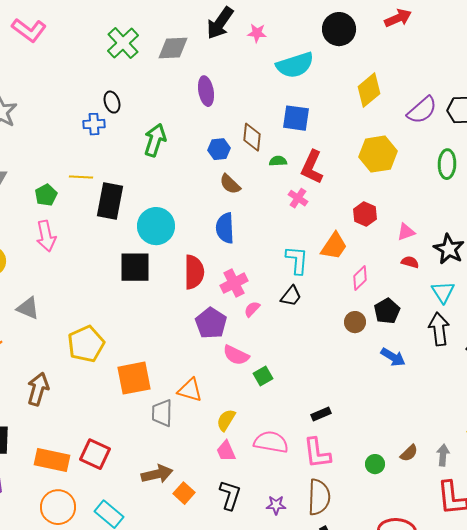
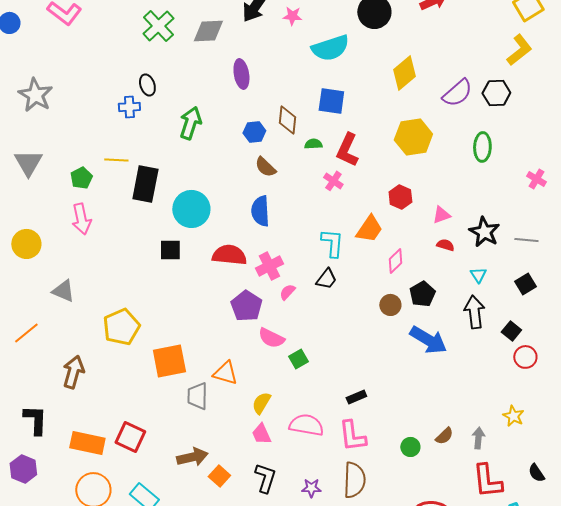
black square: (135, 267) -> (170, 250), size x0.7
red semicircle: (194, 272) -> (229, 255), turned -84
cyan triangle: (443, 292) -> (478, 275), size x0.7
blue arrow: (393, 357) -> (428, 340), size x1.5

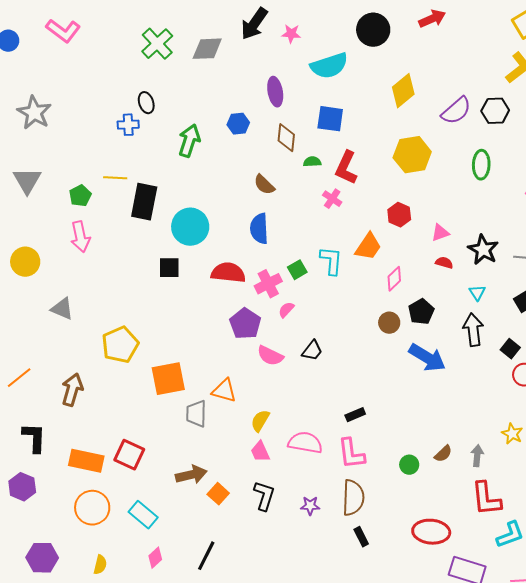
purple ellipse: (241, 74) -> (275, 92), moved
blue hexagon: (254, 132) -> (238, 124), moved
black trapezoid: (326, 279) -> (312, 351), moved
orange line: (26, 333) -> (19, 378), moved
green square: (298, 359) -> (297, 270), moved

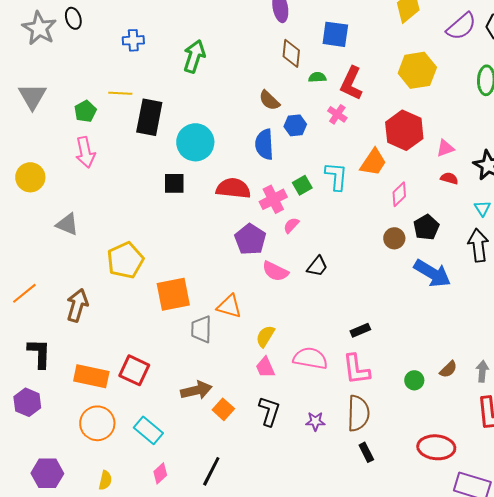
black ellipse: (146, 103) -> (73, 18), moved
blue hexagon: (238, 124) -> (295, 125), moved
red hexagon: (399, 215) -> (404, 130), size x1.6

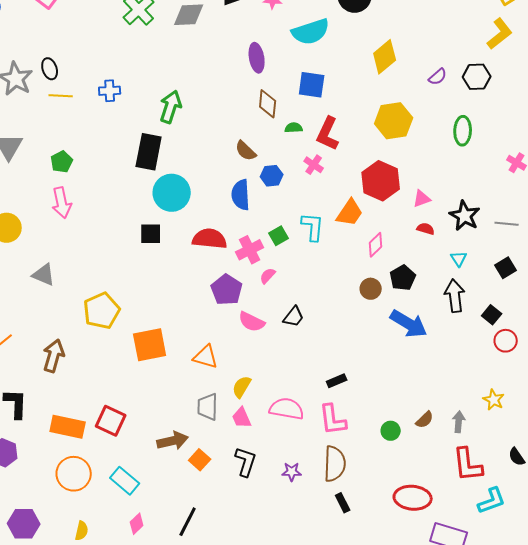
purple semicircle: (461, 26) -> (438, 77), size x0.6
yellow line: (120, 93) -> (61, 96), moved
black rectangle: (149, 117) -> (149, 152), moved
gray trapezoid: (201, 329) -> (208, 407), moved

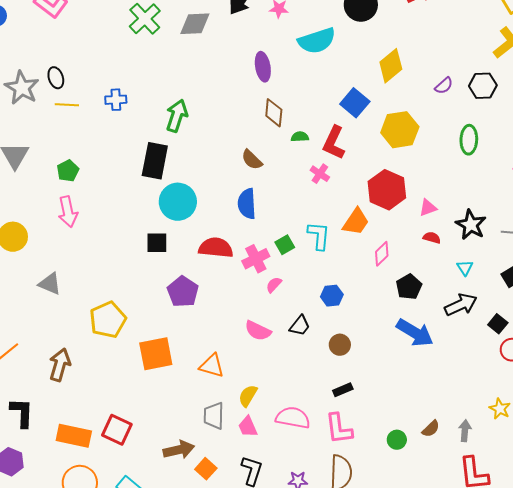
blue square: (312, 85) -> (355, 103), moved, turned 32
blue hexagon: (272, 176) -> (332, 296), moved
brown circle: (371, 289) -> (340, 345), moved
purple pentagon: (227, 290) -> (183, 292), moved
black arrow: (455, 296) -> (461, 305), turned 72

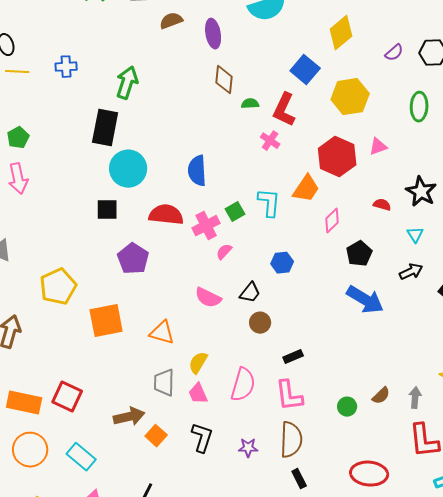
brown semicircle: (252, 160) -> (171, 21), moved, turned 115
pink triangle: (428, 208) -> (378, 147), moved
black arrow: (461, 305) -> (411, 272), size x0.7
brown circle: (340, 345) -> (260, 323), moved
pink semicircle: (293, 418) -> (243, 385), turned 96

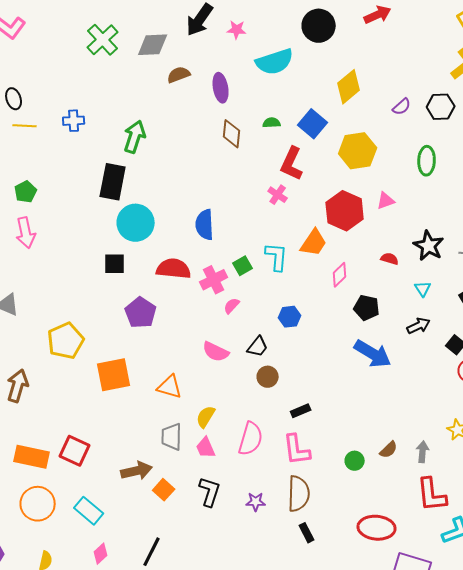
green semicircle: (250, 104) -> (272, 123), moved
black pentagon: (359, 254) -> (367, 308), turned -30

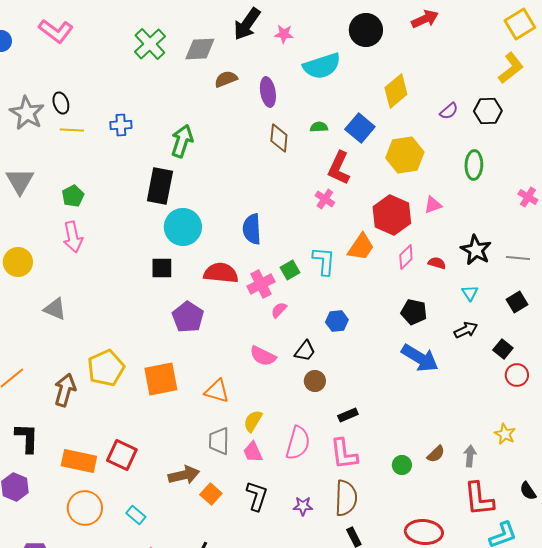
pink diamond: (340, 275) -> (406, 257), moved
yellow pentagon: (66, 341) -> (106, 368), moved
cyan rectangle: (89, 511) -> (136, 515), size x0.7

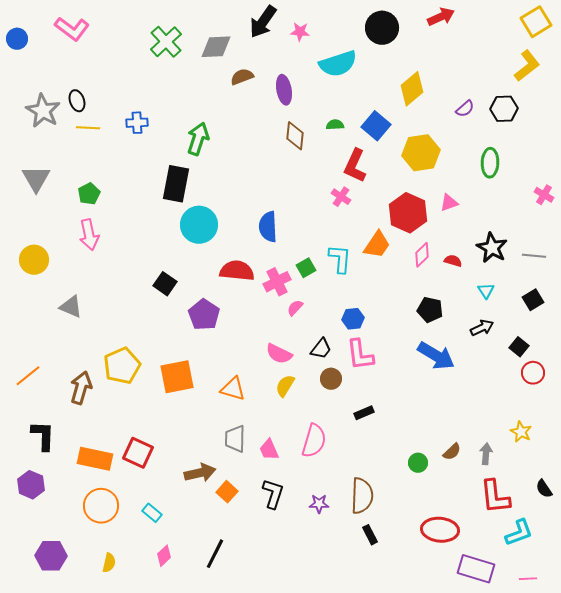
black square: (162, 268) -> (165, 284), moved, turned 35
yellow semicircle: (253, 421) -> (285, 386), moved
pink L-shape: (344, 454) -> (360, 355), moved

